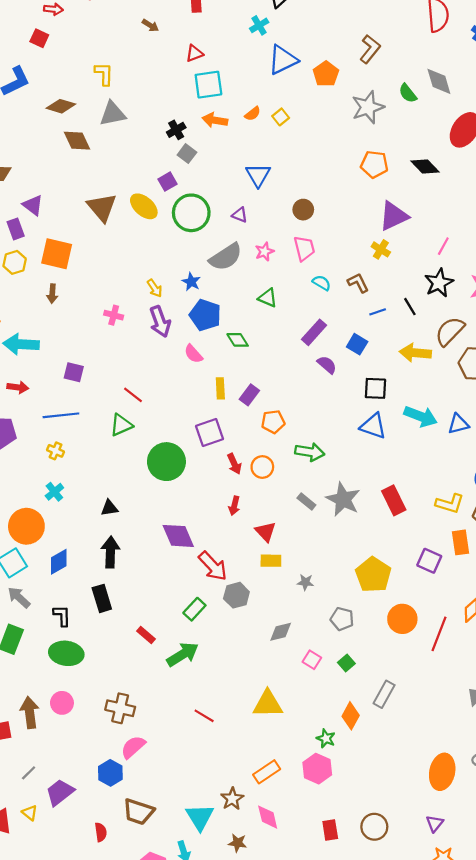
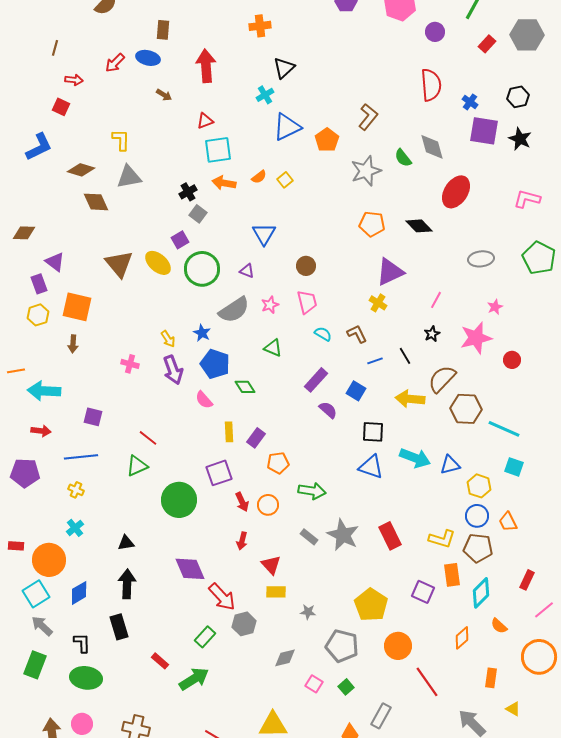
black star: (439, 283) -> (432, 334), size x0.6
gray pentagon: (342, 619) -> (342, 646), size x1.5
red line: (439, 634) -> (427, 682), moved, turned -56

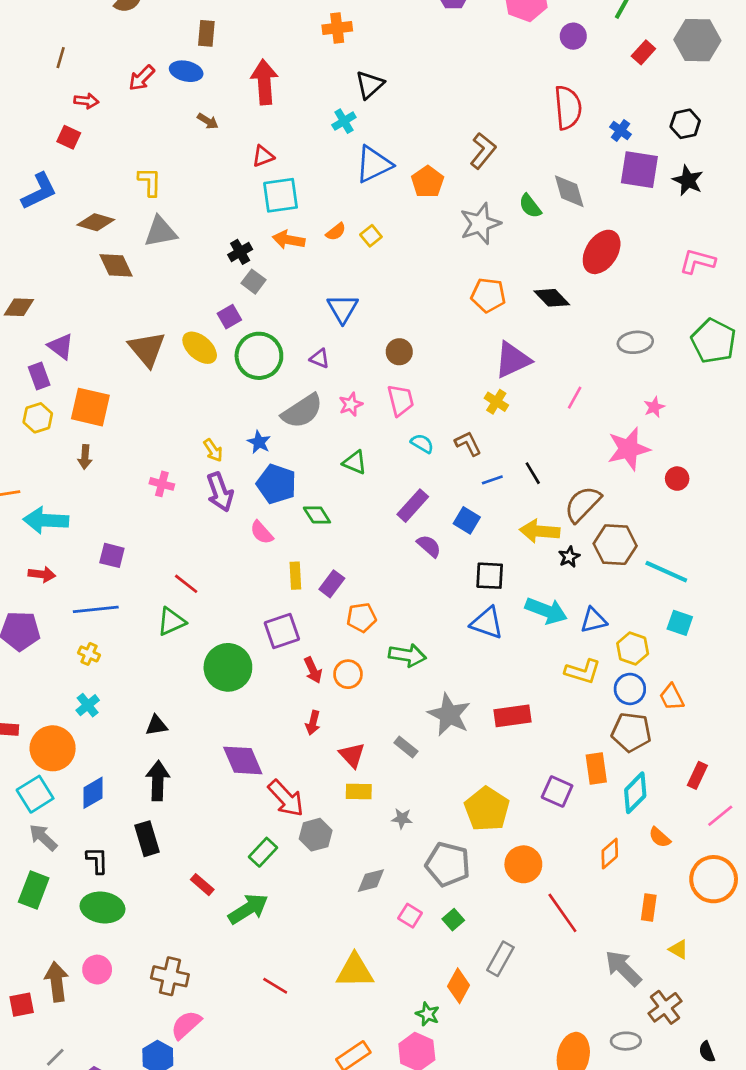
black star: (432, 334) -> (569, 557), moved
red rectangle: (390, 536) -> (513, 716), turned -72
gray rectangle: (309, 537) -> (406, 747), moved
yellow L-shape: (442, 539) -> (583, 671), moved

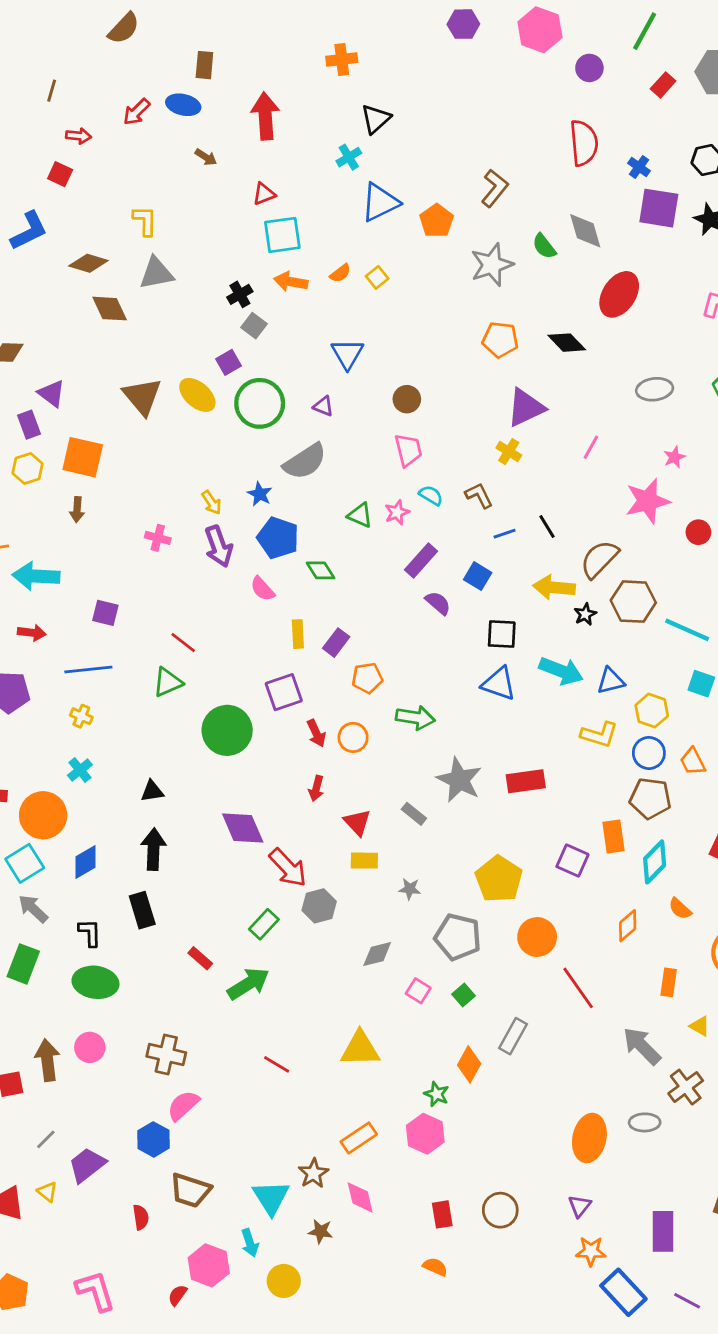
pink star: (351, 404) -> (397, 512), moved

